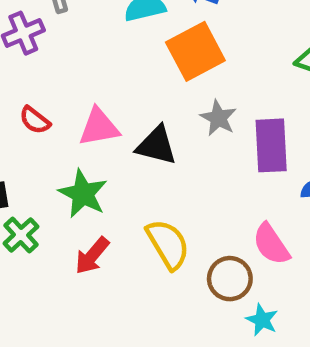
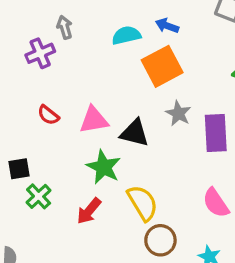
green star: (83, 194) -> (104, 167), moved
brown circle: (230, 279) -> (160, 240), moved

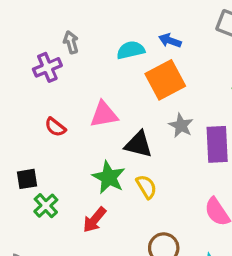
pink triangle: (94, 120) -> (104, 114), moved
yellow semicircle: (143, 203) -> (146, 187), moved, size x0.7

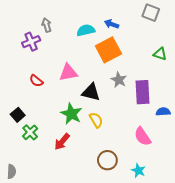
black square: (27, 179) -> (18, 115), turned -32

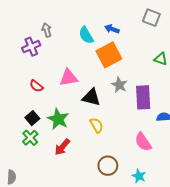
cyan semicircle: (86, 30) -> (86, 35), turned -108
green star: (71, 114) -> (58, 119), moved
black square: (18, 115) -> (32, 118), moved

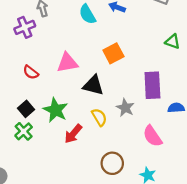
orange square: (109, 55) -> (113, 53), moved, size x0.7
gray star: (119, 85) -> (125, 108), moved
red arrow: (62, 147) -> (73, 134), moved

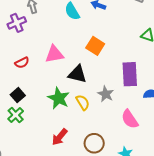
orange square: (113, 53) -> (95, 46), turned -30
red semicircle: (31, 72) -> (22, 63), turned -64
green star: (56, 110) -> (59, 98), moved
red arrow: (73, 134) -> (60, 137), moved

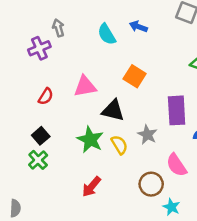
red semicircle: (22, 63) -> (46, 96), turned -32
brown circle: (94, 143) -> (151, 184), moved

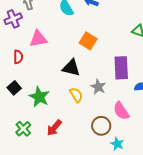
pink triangle: (85, 86) -> (38, 39), moved
red semicircle: (46, 96) -> (18, 57), turned -32
green star: (90, 140) -> (39, 97), moved
green cross: (38, 160) -> (23, 129), moved

